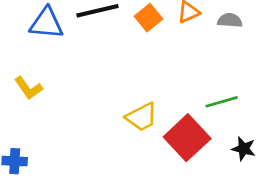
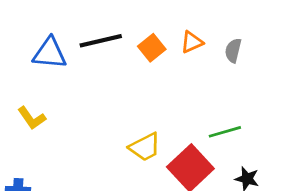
gray semicircle: (230, 20) -> (233, 50), turned -80

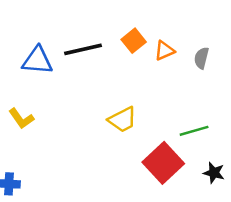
orange square: (152, 48) -> (134, 41), moved
yellow trapezoid: (145, 147) -> (123, 120), moved

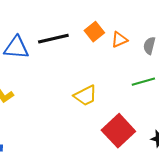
green line: (194, 131) -> (143, 82), moved

